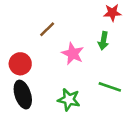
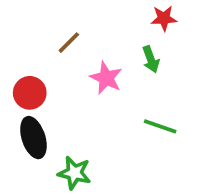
green arrow: (103, 41) -> (151, 59), turned -30
green star: (69, 100) -> (74, 173), moved

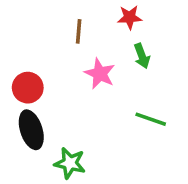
red star: (164, 18) -> (130, 17), moved
brown line: (69, 43) -> (79, 31), moved, turned -40

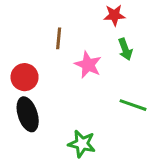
brown line: (79, 31) -> (59, 38), moved
green star: (70, 163) -> (82, 144), moved

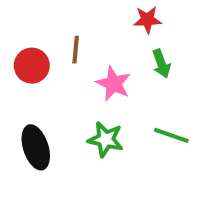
red circle: (25, 77) -> (32, 66), moved
green star: (82, 144) -> (106, 139), moved

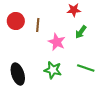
green arrow: (161, 64) -> (81, 32), turned 56
red circle: (32, 66) -> (16, 21), moved

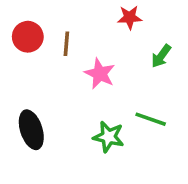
green arrow: (81, 32) -> (161, 56), moved
green star: (53, 70) -> (109, 137), moved

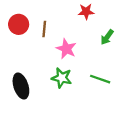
green star: (109, 137) -> (62, 78), moved

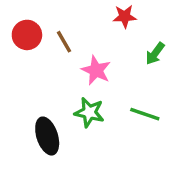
brown line: (44, 29) -> (64, 42), turned -35
black ellipse: (21, 86) -> (47, 136), moved

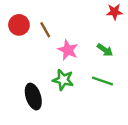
red star: (125, 16) -> (114, 12), moved
green arrow: (155, 53) -> (105, 50), moved, turned -91

